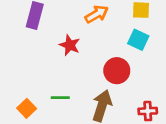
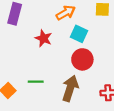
cyan square: (138, 40) -> (79, 34), moved

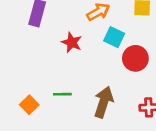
red circle: (82, 59) -> (135, 58), moved

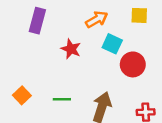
orange square: (29, 105) -> (22, 95), moved

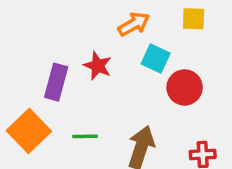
purple rectangle: (37, 21) -> (56, 82), moved
orange square: (22, 95) -> (29, 131), size x1.6

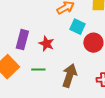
red star: (98, 66) -> (46, 44), moved

